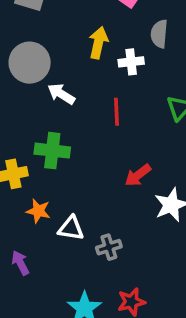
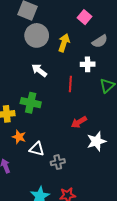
gray semicircle: (159, 34) -> (100, 41), turned -133
white cross: (131, 62) -> (88, 64), moved
gray circle: (30, 63) -> (37, 35), moved

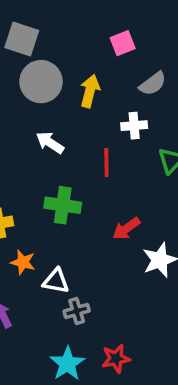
pink square: (84, 17) -> (123, 43), turned 32
green cross: (31, 103) -> (63, 205), moved
gray cross: (58, 162) -> (77, 311), moved

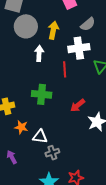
white cross: (134, 126) -> (79, 48), size x1.5
white arrow: (50, 143) -> (39, 53), moved, turned 63

